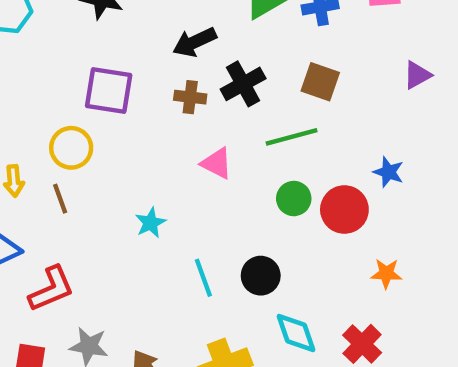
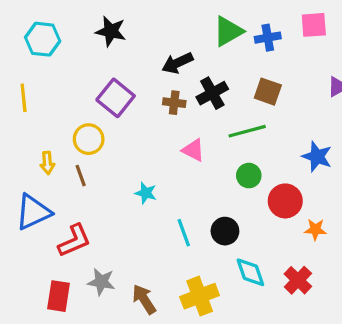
purple square: (109, 91) -> (116, 98), turned 30
blue star: (389, 172) -> (317, 157), size x1.4
red circle: (344, 210) -> (285, 201), moved
cyan star: (151, 223) -> (146, 193), turned -30

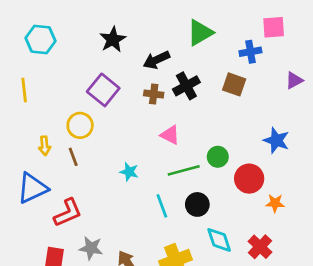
black star: (111, 31) -> (113, 39), moved, turned 30
blue cross: (268, 38) -> (250, 52), moved
green line: (247, 131) -> (184, 170), moved

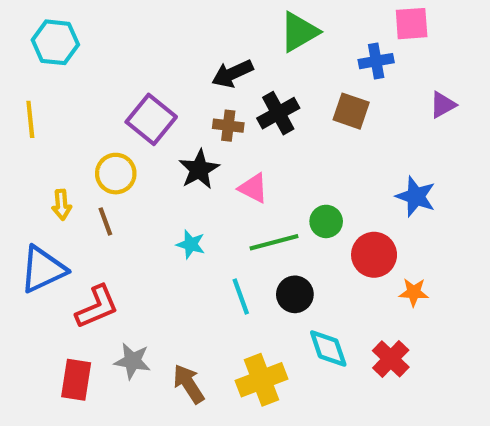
black star: (113, 39) -> (199, 169), moved

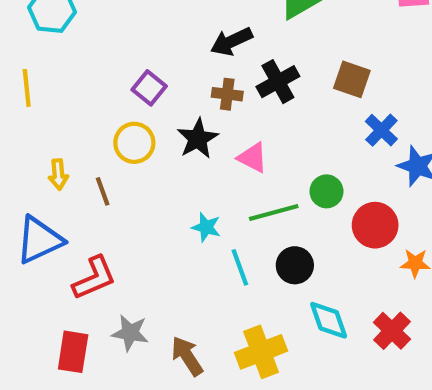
blue cross: (376, 61) -> (381, 130), moved, turned -36
purple square: (151, 119) -> (149, 88), size x0.7
yellow circle: (116, 174) -> (134, 143), moved
cyan star: (191, 244) -> (206, 227), moved

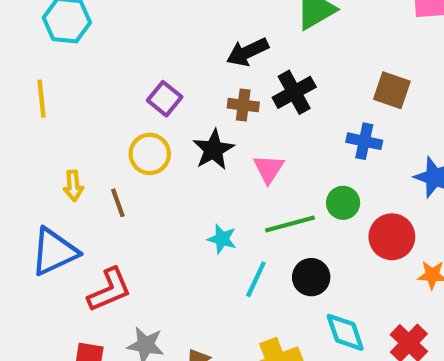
brown square: (352, 79) -> (392, 90), moved
blue cross: (381, 130) -> (364, 141), moved, turned -32
pink triangle: (253, 158) -> (269, 169), turned 36
cyan line: (240, 267) -> (256, 279), turned 45

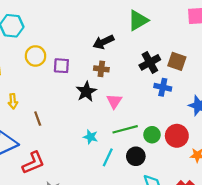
black cross: (294, 92) -> (150, 62), moved
purple square: (165, 99) -> (61, 66), turned -35
yellow circle: (150, 154) -> (36, 56), moved
yellow arrow: (73, 186) -> (13, 101), moved
green circle: (343, 203) -> (152, 135), moved

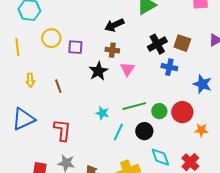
pink triangle: (114, 101) -> (127, 69), moved
brown line: (38, 119) -> (58, 86), moved
red L-shape: (33, 163) -> (62, 130), moved, turned -60

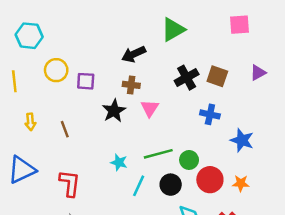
blue cross: (169, 67) -> (210, 114), moved
blue star: (202, 84) -> (242, 140), moved
red circle: (182, 112) -> (210, 180), moved

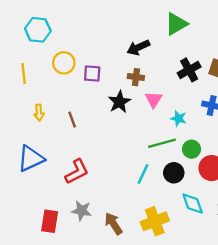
cyan star: (119, 162) -> (178, 118), moved
red L-shape: (70, 183) -> (77, 172), turned 56

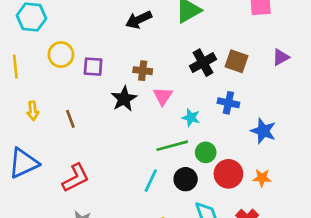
black arrow: (138, 48) -> (139, 20), moved

